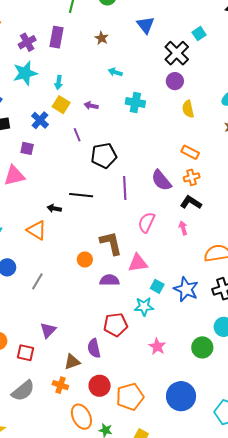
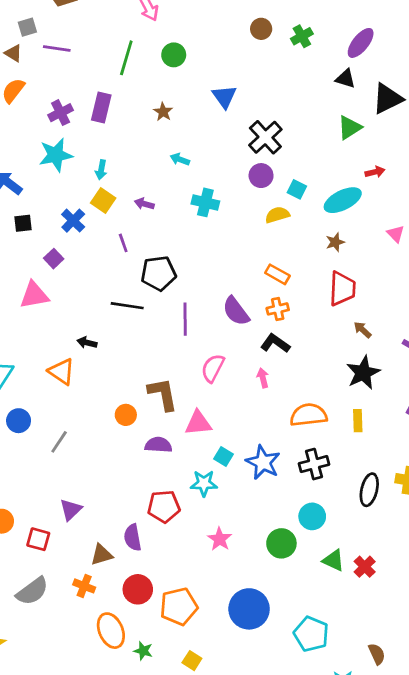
cyan square: (199, 34) -> (297, 189), moved, turned -32
yellow semicircle: (188, 109) -> (277, 215), turned 84
purple square: (27, 148) -> (54, 259), turned 32
black line: (81, 195) -> (127, 306), moved

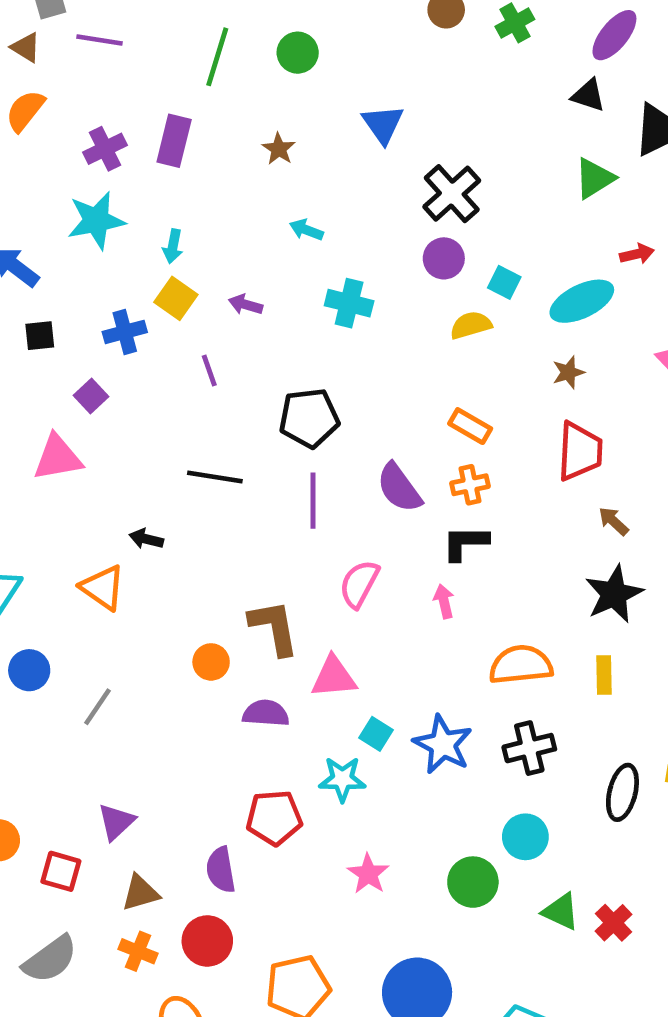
blue cross: (73, 221) -> (125, 332), turned 30
black pentagon: (159, 273) -> (309, 418), moved
black L-shape: (275, 343) -> (465, 543), turned -36
brown triangle: (102, 555) -> (140, 893), moved
red circle: (138, 589) -> (207, 941), moved

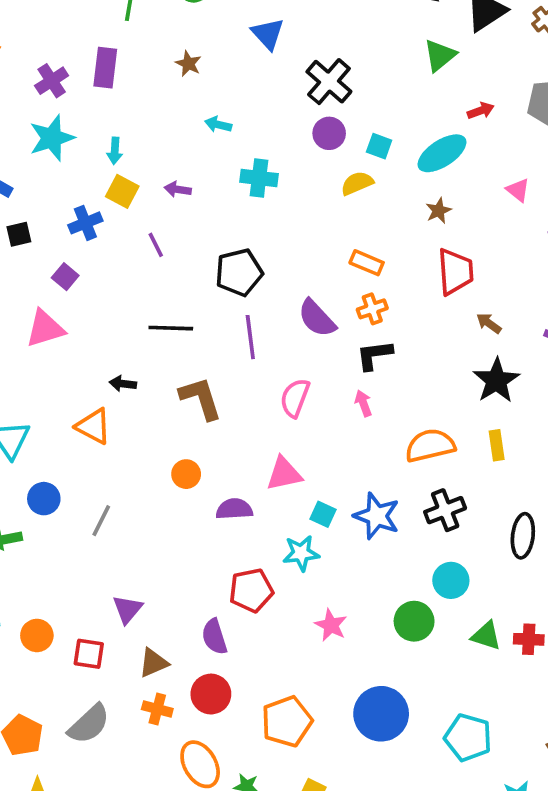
brown L-shape: (274, 627) -> (201, 398), moved
red cross: (613, 923) -> (529, 639), turned -36

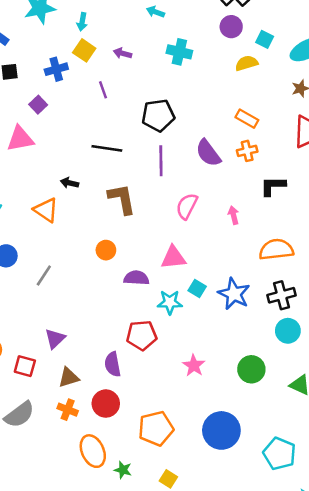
black L-shape: (374, 355) -> (273, 186), moved
cyan star: (301, 553) -> (170, 302), moved
cyan circle: (451, 580) -> (288, 331), moved

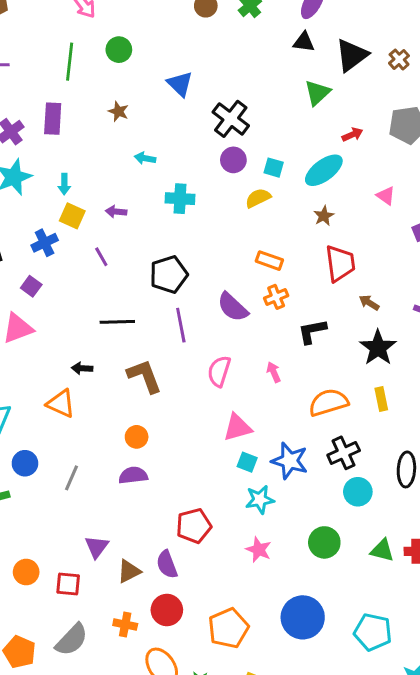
pink triangle: (173, 258) -> (237, 427), moved
purple semicircle: (136, 278) -> (133, 475), moved
cyan star: (170, 302) -> (260, 500), moved
brown triangle: (69, 377) -> (129, 571), moved

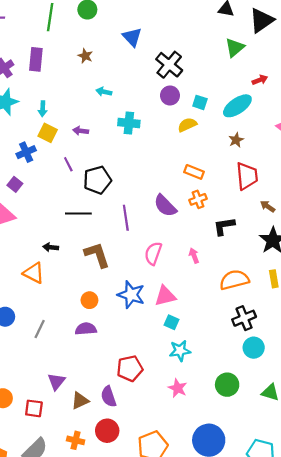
black pentagon: (169, 274) -> (97, 180), moved
blue star: (290, 461) -> (131, 295), moved

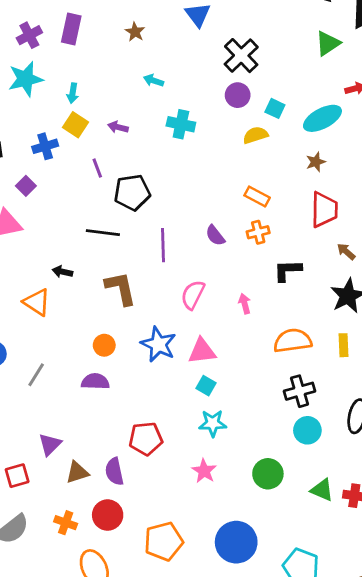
purple semicircle: (165, 206) -> (215, 236), size x0.7
red square: (34, 408) -> (17, 476), turned -30

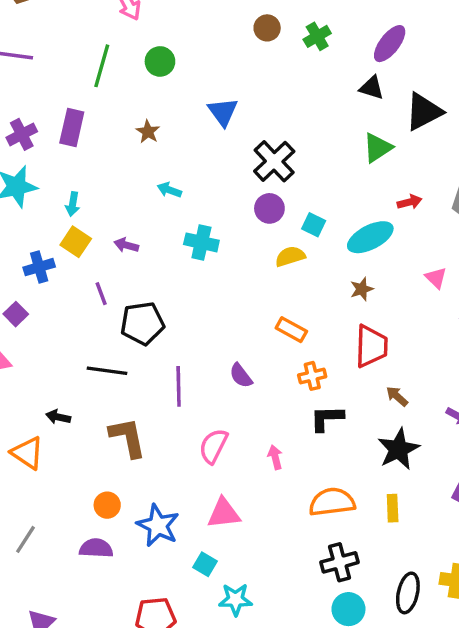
orange cross: (258, 232) -> (312, 376), moved
blue star: (158, 344) -> (158, 525), moved
cyan square: (206, 386) -> (205, 564), moved

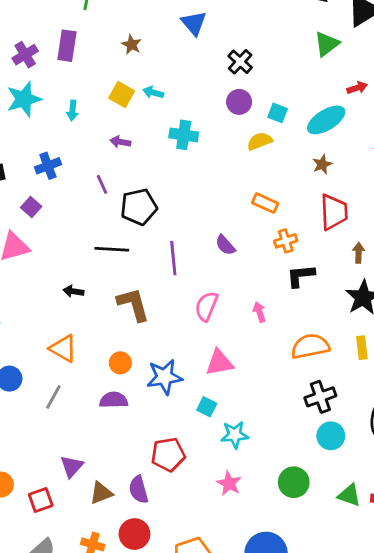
black cross: (274, 161) -> (240, 62), size x0.7
yellow square: (76, 242) -> (122, 95), moved
brown arrow: (397, 396) -> (359, 253), turned 54
orange triangle: (27, 453) -> (63, 348), moved
blue star: (158, 525) -> (164, 377), turned -30

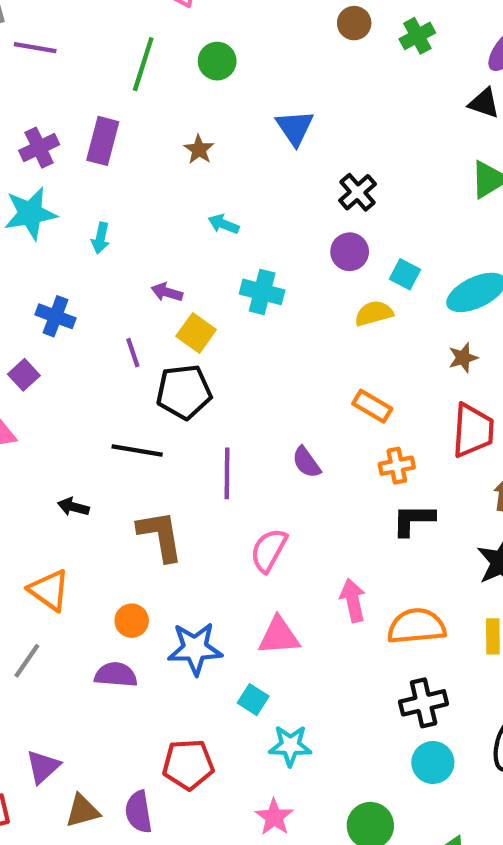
yellow square: (122, 95) -> (196, 333), moved
blue cross: (48, 166) -> (55, 316), turned 35
pink arrow: (259, 312) -> (353, 600), moved, size x1.4

